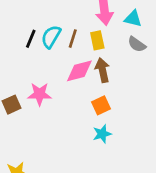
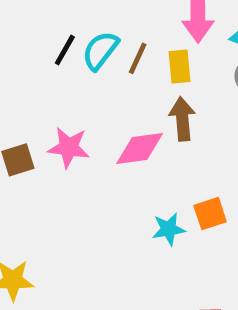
pink diamond: (79, 71) -> (140, 149), moved
orange square: (101, 105) -> (210, 214), moved

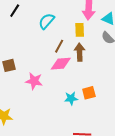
black line: (65, 50) -> (15, 11), moved
brown line: (138, 58) -> (59, 46), moved
pink star: (69, 147) -> (34, 81), moved

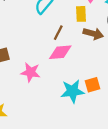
brown arrow: (80, 52) -> (93, 34), moved, turned 108
cyan star: (71, 98) -> (72, 91), size x1.5

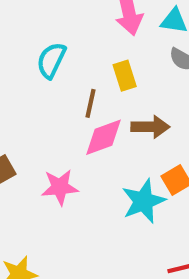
yellow rectangle: (81, 14) -> (125, 76), moved
brown arrow: (93, 34) -> (150, 127), moved

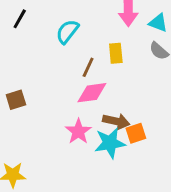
brown arrow: (150, 127) -> (116, 121), moved
pink star: (60, 187) -> (78, 131), moved, turned 30

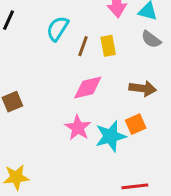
brown line: (88, 67) -> (83, 46), moved
brown arrow: (116, 121) -> (143, 88), moved

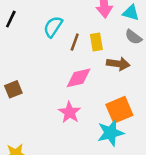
brown arrow: (143, 88) -> (118, 64), moved
orange square: (136, 124) -> (119, 110), size x1.5
cyan star: (111, 136) -> (110, 133), moved

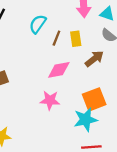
brown arrow: (118, 64) -> (94, 59), turned -48
pink star: (70, 112) -> (50, 100), turned -30

